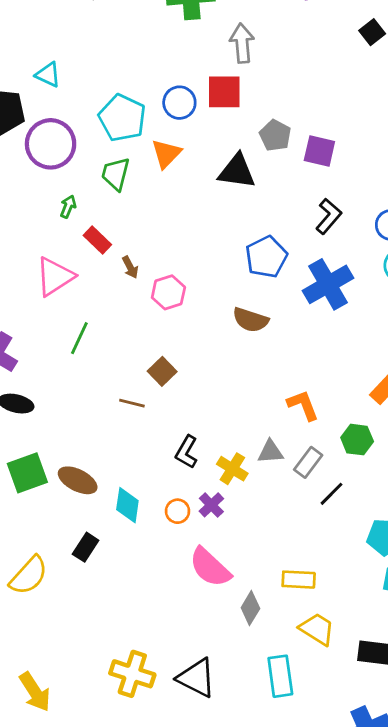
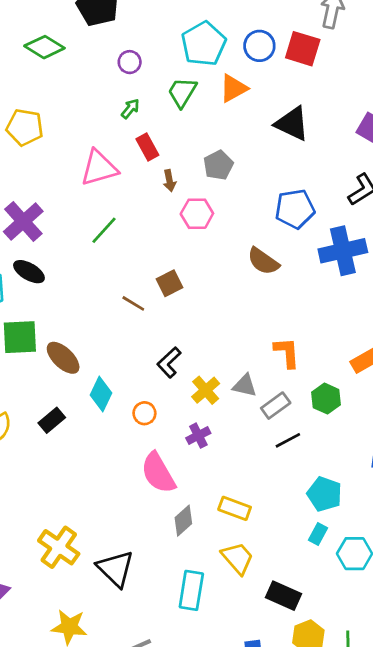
gray pentagon: (275, 135) -> (218, 165), moved
purple circle: (51, 144) -> (130, 62), moved, size x0.5
purple cross: (211, 505) -> (198, 436), moved

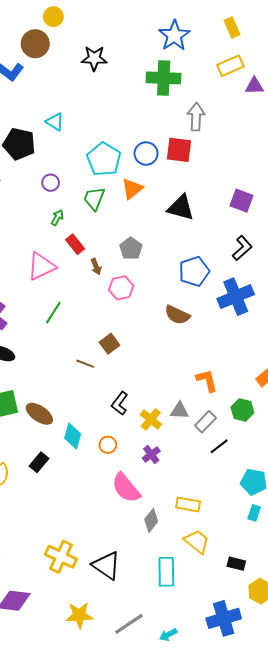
black rectangle: (284, 596) -> (236, 564), size x0.7

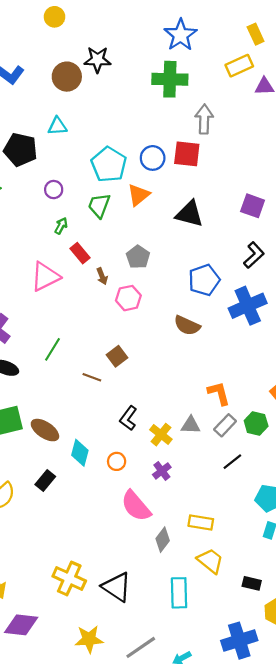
yellow rectangle: (232, 28) -> (256, 34), moved
brown circle: (35, 44) -> (67, 77), moved
cyan triangle: (55, 122) -> (57, 126), turned -36
green line: (53, 313) -> (52, 349), moved
gray rectangle: (205, 422) -> (225, 425), moved

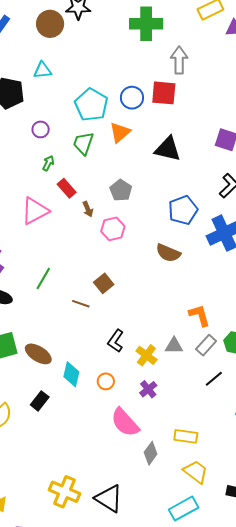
cyan rectangle: (179, 593) -> (184, 509), moved, turned 64

